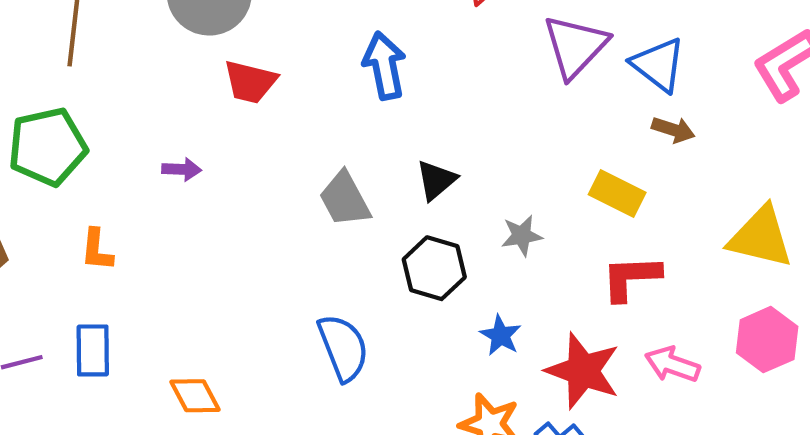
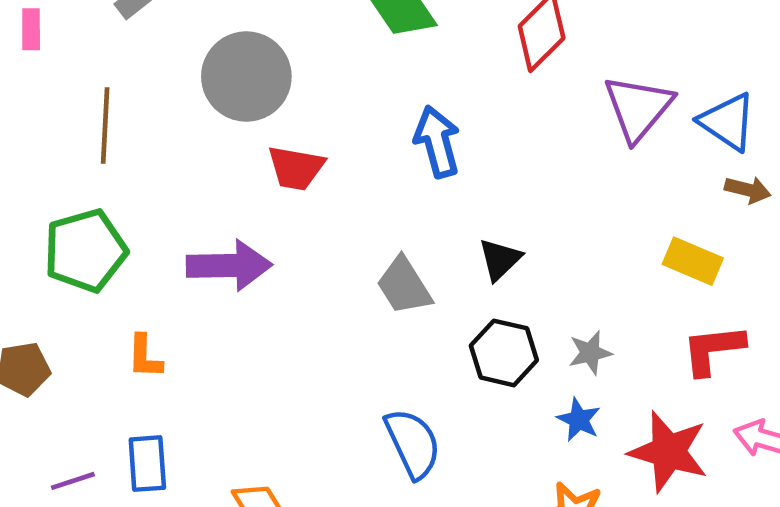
purple arrow: (182, 169) -> (229, 265), size x2.0
gray star: (522, 236) -> (590, 353), moved

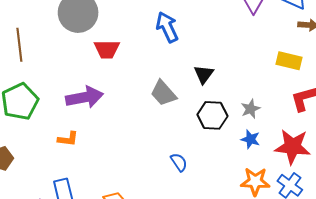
orange L-shape: (145, 357) -> (68, 139), moved, turned -75
blue semicircle: (413, 443) -> (179, 162), size x0.6

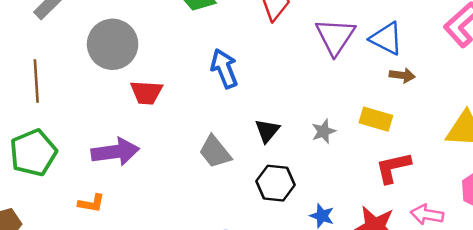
gray star: (251, 109) -> (324, 131), moved

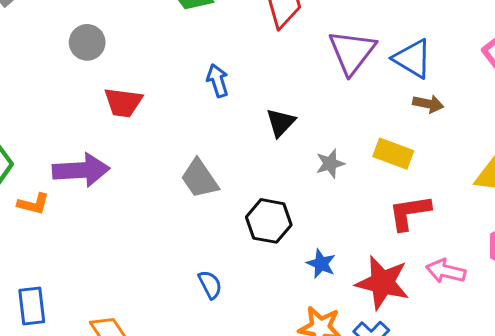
gray circle: (113, 44) -> (87, 42), size x0.6
blue arrow: (224, 69) -> (218, 81), size x0.7
black triangle: (267, 131) -> (281, 123), moved
orange L-shape: (91, 203) -> (33, 204), moved

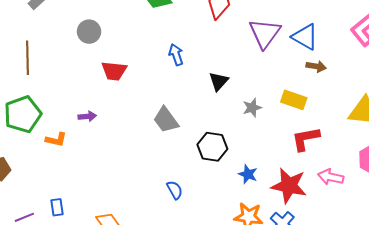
purple arrow: (81, 170) -> (87, 116), size x0.5
blue rectangle: (32, 306) -> (57, 207), size x0.7

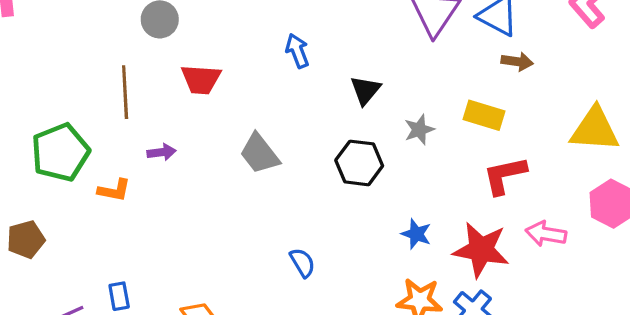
brown line: (28, 58) -> (125, 92), moved
gray trapezoid: (166, 120) -> (260, 154), moved
black hexagon: (212, 147) -> (359, 163), moved

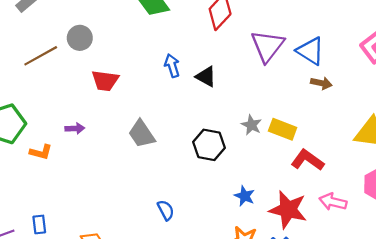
black triangle: (365, 90) -> (206, 77), moved, turned -45
brown line: (125, 92) -> (41, 56), moved, turned 60
yellow rectangle: (484, 115) -> (283, 129), moved
gray star: (419, 130) -> (251, 125), turned -30
red L-shape: (505, 175) -> (308, 160), turned 44

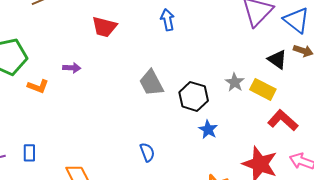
black triangle: (206, 77) -> (277, 59), moved
gray trapezoid: (142, 134) -> (151, 83), moved
blue star: (245, 196) -> (208, 129), moved

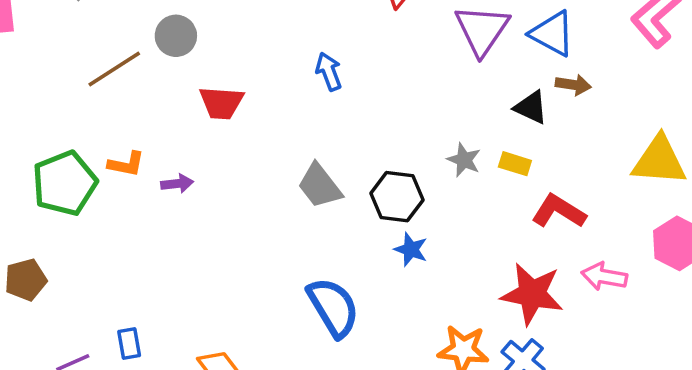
orange L-shape: (38, 86) -> (126, 164), moved
yellow rectangle: (263, 89) -> (515, 164), size x0.7
blue star: (208, 129) -> (411, 249), moved
blue semicircle: (147, 152) -> (333, 307), size x1.8

